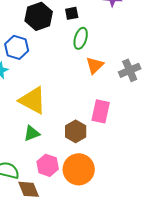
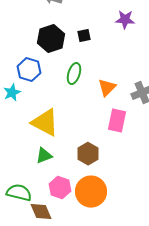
green ellipse: (81, 38) -> (74, 74), moved
pink rectangle: (101, 111) -> (117, 121), moved

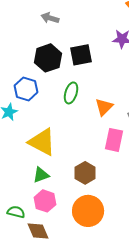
black square: (84, 36) -> (81, 55), size x1.6
pink hexagon: (60, 188) -> (45, 201), moved
green semicircle: (19, 193) -> (16, 212), size x0.7

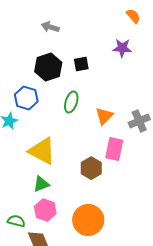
black square: (81, 55) -> (81, 64), size x0.7
brown hexagon: (85, 173) -> (91, 168), moved

